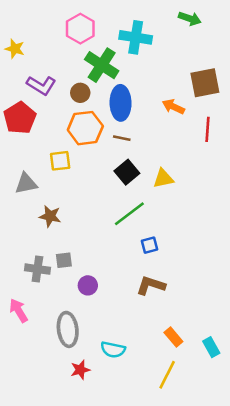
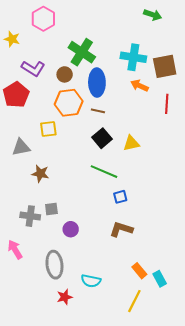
pink hexagon: (80, 29) -> (43, 19), moved
cyan cross: (136, 37) -> (133, 57), moved
green line: (129, 214) -> (104, 172), turned 60
cyan rectangle: (211, 347) -> (160, 279), moved

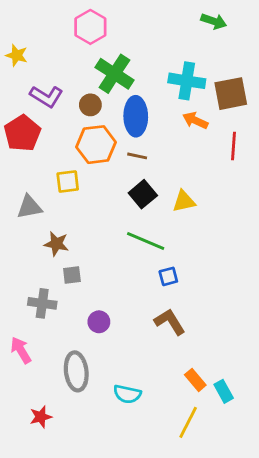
pink hexagon: (43, 19) -> (90, 27), moved
gray square: (51, 209) -> (72, 275), moved
brown L-shape: (121, 229) -> (170, 322), turned 40
red star: (65, 297) -> (41, 417), moved

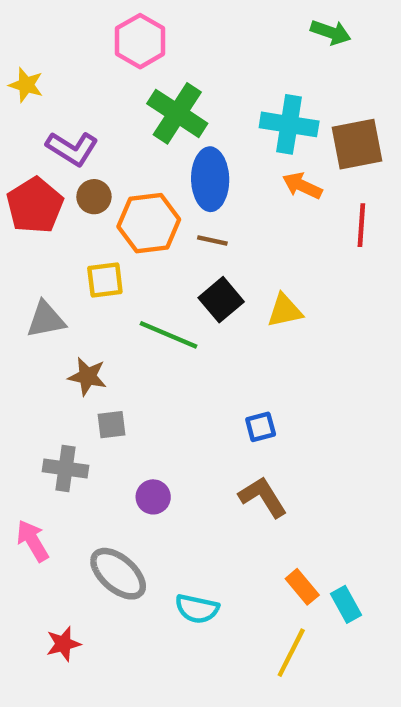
brown circle: (90, 105) -> (94, 197), moved
green line: (146, 241) -> (169, 335), moved
gray ellipse: (76, 371) -> (118, 574), turned -42

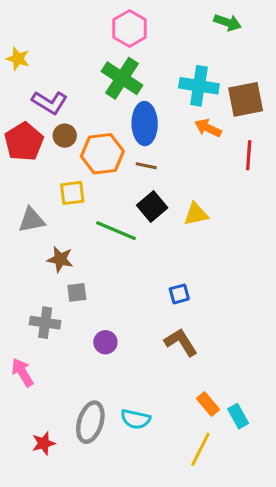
pink hexagon: (140, 41) -> (130, 29), moved
gray ellipse: (118, 574) -> (90, 422), moved, turned 66

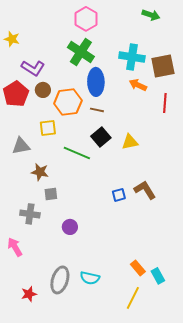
brown L-shape: (181, 342) -> (145, 190), moved

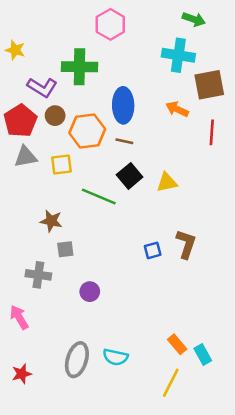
green cross: (81, 52) -> (79, 67), moved, turned -32
cyan cross: (132, 57) -> (178, 55), moved
gray triangle: (21, 146) -> (26, 157), moved
brown L-shape: (145, 190) -> (186, 244), turned 50
red star: (29, 294) -> (22, 374), moved

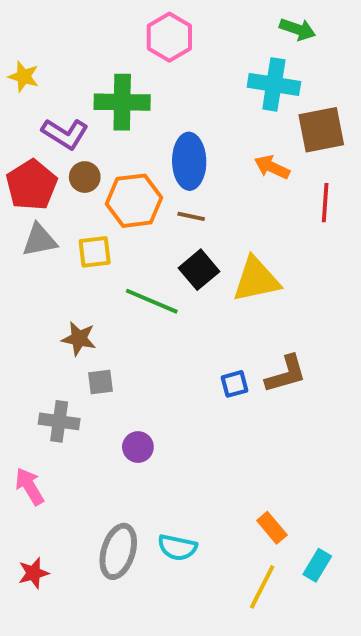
yellow triangle: (167, 182) -> (256, 279), size x1.5
brown L-shape: (186, 244) -> (286, 374), turned 56
cyan rectangle: (203, 355) -> (317, 565), moved, turned 60

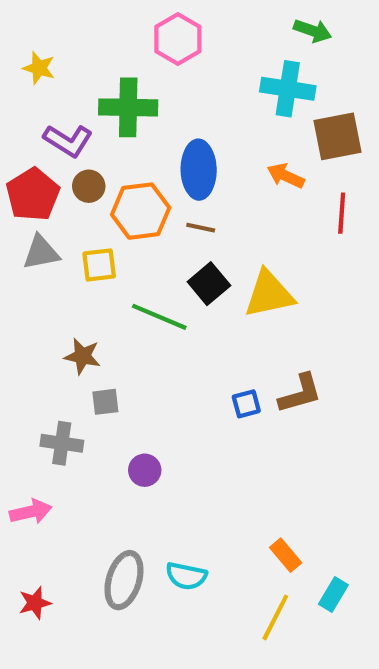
yellow star: (24, 77) -> (39, 68), moved
pink arrow: (30, 486) -> (31, 512), turned 108

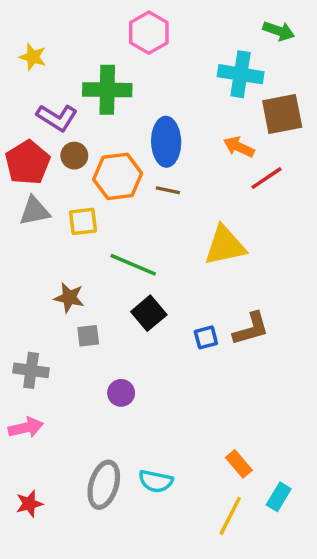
green arrow: (313, 31) -> (279, 31), moved
red line: (342, 213) -> (267, 178), moved, turned 52
black square: (209, 284) -> (149, 313), moved
gray cross: (62, 443) -> (31, 370), moved

